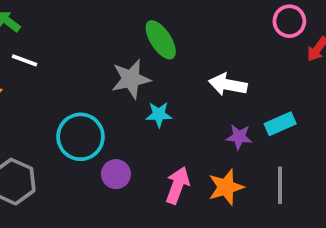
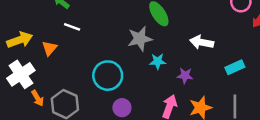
purple star: (239, 137) -> (185, 76), moved
purple circle: (116, 174) -> (122, 108), moved

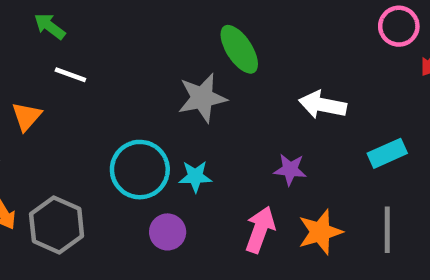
cyan star: (158, 61) -> (195, 176), moved

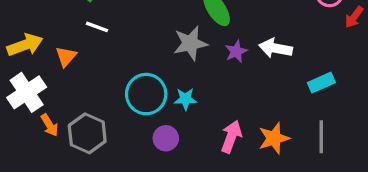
purple star: (290, 170) -> (236, 51), moved, turned -30

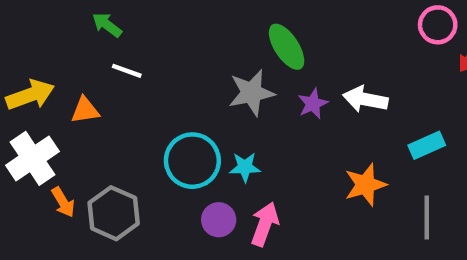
orange triangle: (66, 56) -> (85, 110), turned 40
pink arrow: (231, 137) -> (265, 224), moved
orange star: (274, 138) -> (365, 185), moved

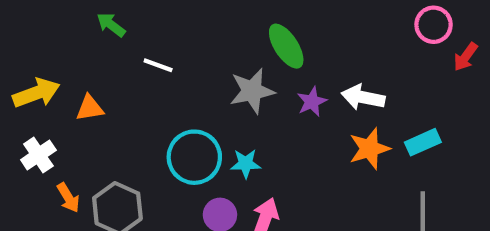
white line: (127, 71) -> (158, 65), moved
white cross: (32, 158) -> (38, 155), size x0.7
orange star: (365, 185) -> (369, 149), moved

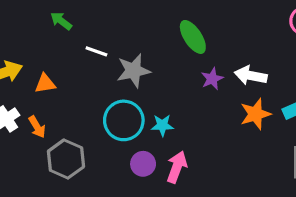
gray star: (252, 91) -> (133, 71), moved
orange arrow: (68, 198) -> (37, 127), moved

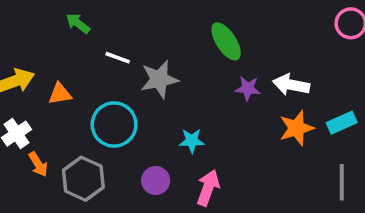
purple star: (212, 79) -> (248, 88), turned 30
cyan circle: (124, 120) -> (114, 124), moved
orange arrow: (37, 127) -> (38, 164), moved
purple circle: (143, 164) -> (156, 181), moved

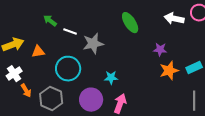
green arrow: (78, 23) -> (50, 21), moved
white arrow: (291, 85) -> (174, 19), moved
purple star: (248, 88) -> (160, 50), moved
purple circle: (156, 181) -> (91, 100), size x1.5

